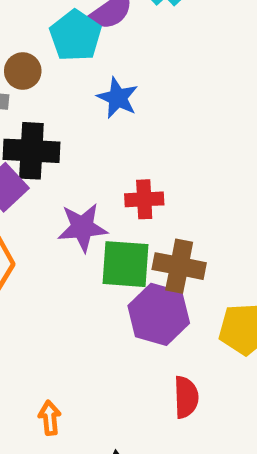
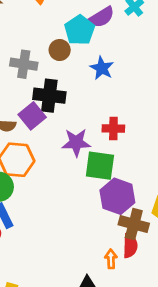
brown circle: (23, 71) -> (60, 50), moved
brown cross: (179, 266) -> (134, 224), moved
orange arrow: (50, 418) -> (111, 259), moved

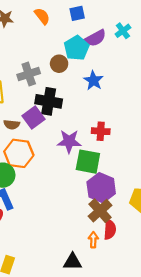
gray cross: (24, 64) -> (29, 74), turned -30
brown cross: (134, 224) -> (100, 211), moved, turned 30

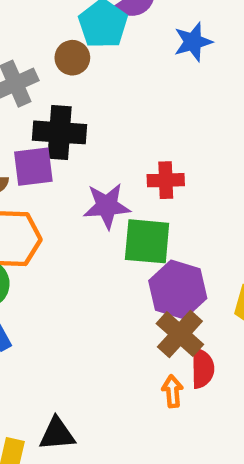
blue star: (93, 80) -> (193, 42), moved, turned 30
purple square: (34, 117) -> (33, 167), turned 35
black triangle: (73, 262) -> (57, 434), moved

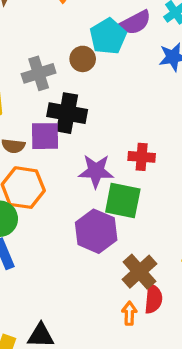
purple hexagon: (178, 289) -> (96, 231), moved

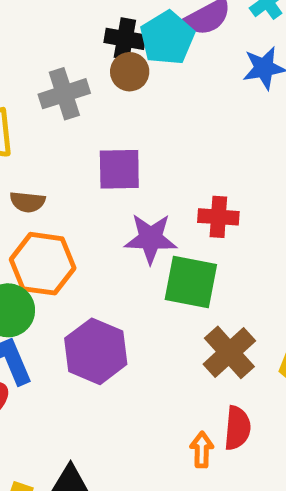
black cross: (67, 113) -> (125, 39), moved, size x0.7
purple square: (45, 136) -> (119, 169), moved
purple hexagon: (96, 231) -> (96, 351), moved
brown cross: (139, 272) -> (229, 352), moved

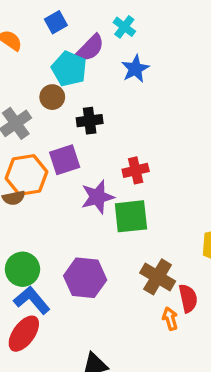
black cross: (125, 39) -> (90, 121), moved
orange hexagon: (43, 264) -> (26, 175), moved
brown cross: (229, 352) -> (158, 277), moved

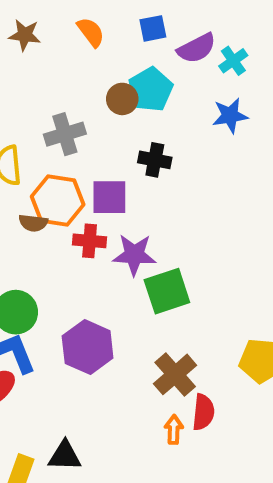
purple semicircle: (90, 48) -> (197, 48), moved
brown circle: (52, 97) -> (122, 99), moved
red cross: (136, 170) -> (90, 241), moved
green square: (131, 216) -> (167, 291), turned -30

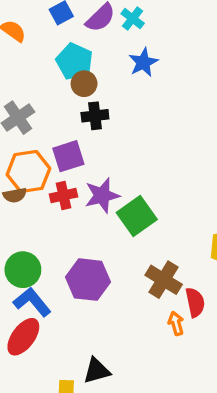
brown circle: (122, 99) -> (84, 84), moved

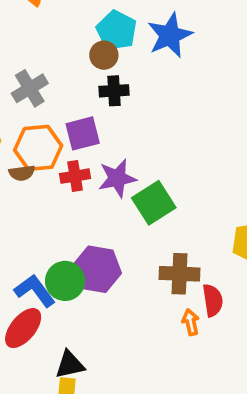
cyan pentagon: (74, 61) -> (117, 30), moved
blue star: (143, 62) -> (170, 35), size x1.4
green circle: (23, 270) -> (65, 281), moved
brown cross: (164, 280) -> (180, 274), turned -32
black triangle: (97, 371) -> (70, 365), moved

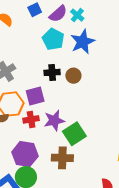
brown circle: (104, 55) -> (73, 76), moved
purple hexagon: (97, 269) -> (25, 154), moved
brown cross: (180, 274) -> (62, 158), moved

